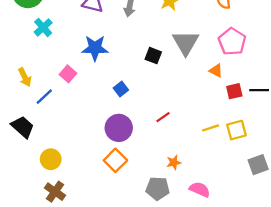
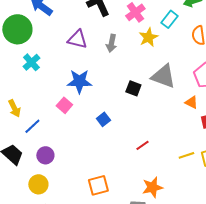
gray triangle: (186, 43) -> (163, 76), turned -40
pink square: (68, 74) -> (64, 105), moved
purple circle: (119, 128) -> (45, 155), moved, size x0.7
orange square: (115, 160) -> (98, 185), turned 30
orange star: (174, 162) -> (152, 187), size x1.5

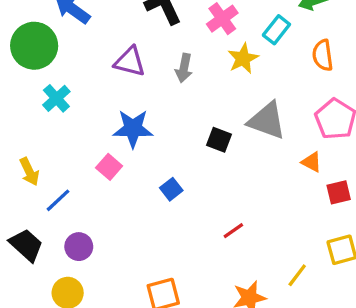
yellow line: (186, 155) -> (297, 275), moved, turned -35

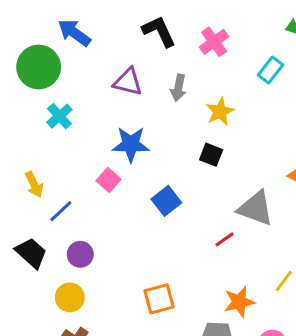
cyan rectangle: (276, 30) -> (271, 70), moved
yellow star: (243, 58) -> (220, 112), moved
gray triangle: (267, 121) -> (256, 208), moved
blue square: (171, 189) -> (166, 201), size x1.4

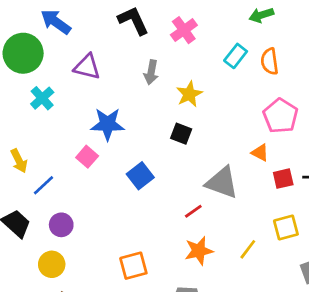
purple triangle: (128, 82) -> (87, 67), moved
orange star: (239, 302) -> (199, 251), moved

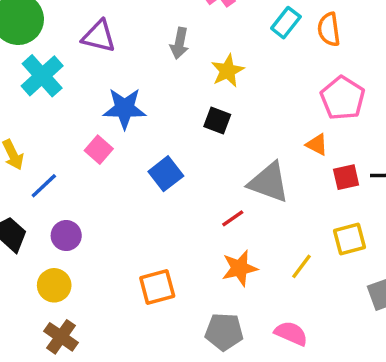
cyan cross: (42, 98) -> (42, 76), size x1.4

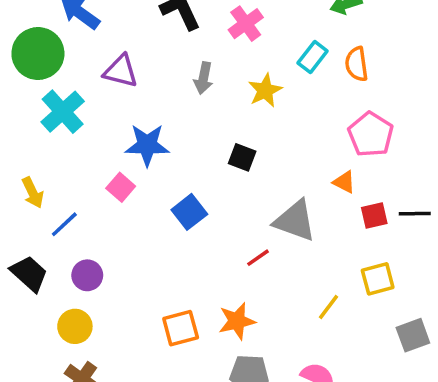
yellow star: (228, 71) -> (265, 90), moved
orange star: (240, 268) -> (237, 321), moved

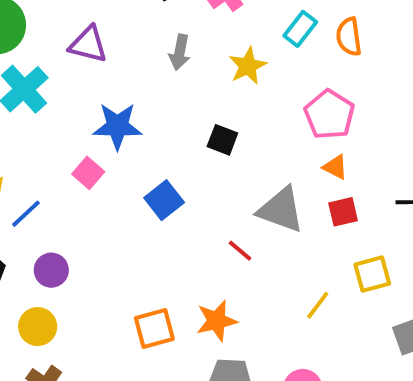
pink pentagon: (371, 134) -> (329, 115), moved
red square: (374, 215) -> (343, 212), moved
red line: (258, 258) -> (240, 251), turned 75

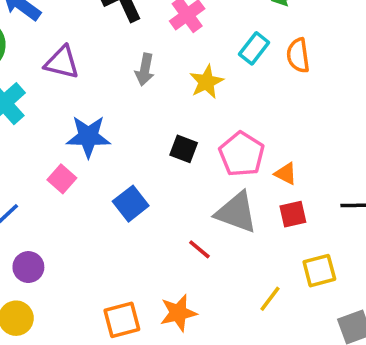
pink pentagon: (329, 115) -> (242, 154), moved

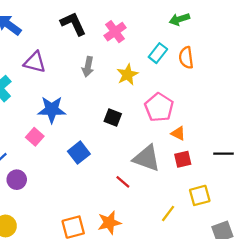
pink pentagon: (242, 154) -> (159, 107), moved
purple circle: (28, 267) -> (17, 180), moved

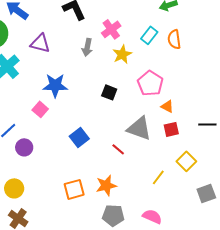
pink cross: (115, 32) -> (111, 29), moved
blue square: (79, 153) -> (79, 137), moved
yellow square: (200, 195) -> (186, 161), turned -30

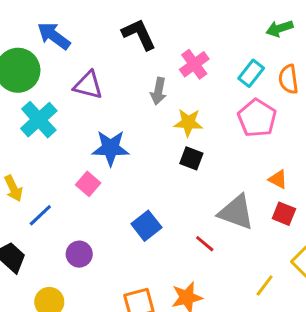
yellow star: (122, 54) -> (188, 123), moved, turned 30
pink pentagon: (150, 83) -> (257, 118), moved
red square: (171, 129) -> (284, 214), turned 35
purple circle: (24, 147) -> (79, 254), moved

